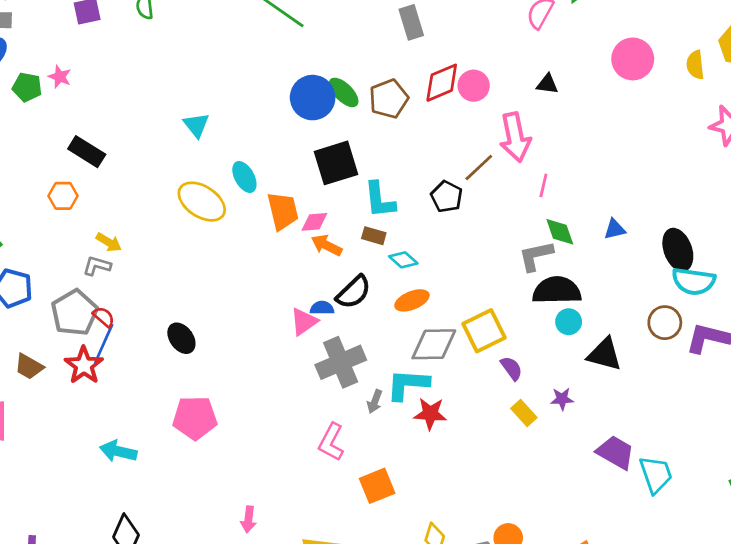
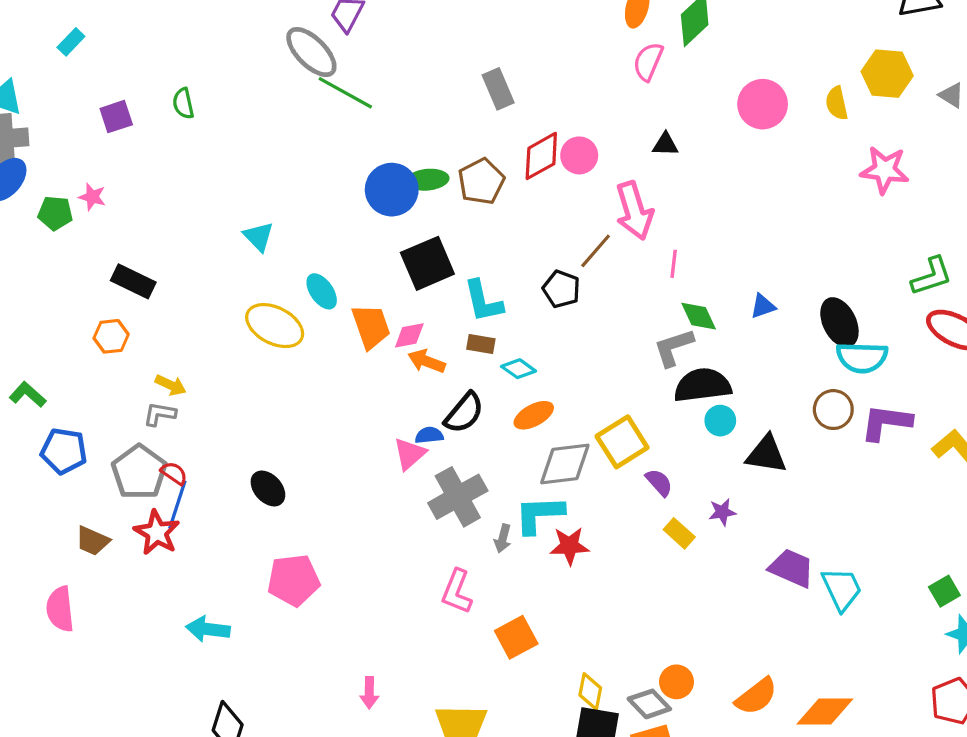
green ellipse: (344, 92) -> (427, 180), turned -44

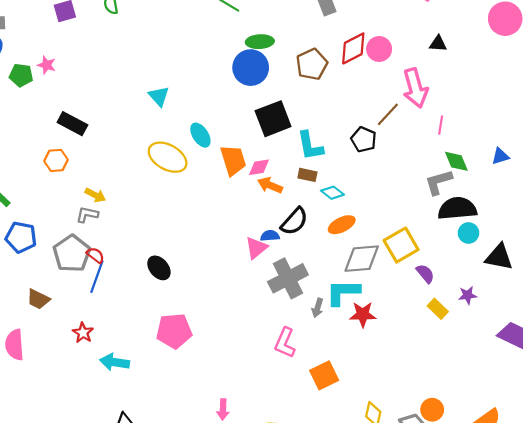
green ellipse: (427, 180) -> (260, 42), moved
red star: (157, 533) -> (83, 333), moved, size x0.7

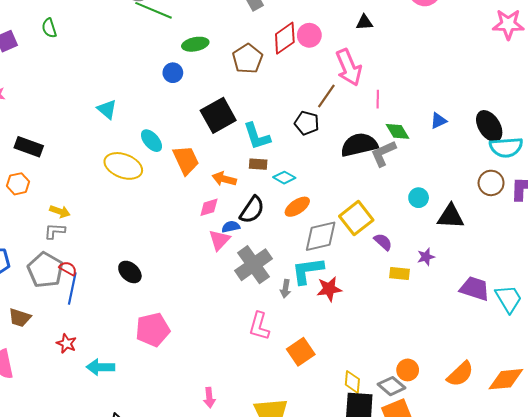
blue circle: (251, 68) -> (173, 73), moved, size x0.6
pink diamond: (259, 167) -> (209, 207), moved
black semicircle: (457, 209) -> (359, 145), moved
yellow rectangle: (438, 309) -> (399, 274), turned -30

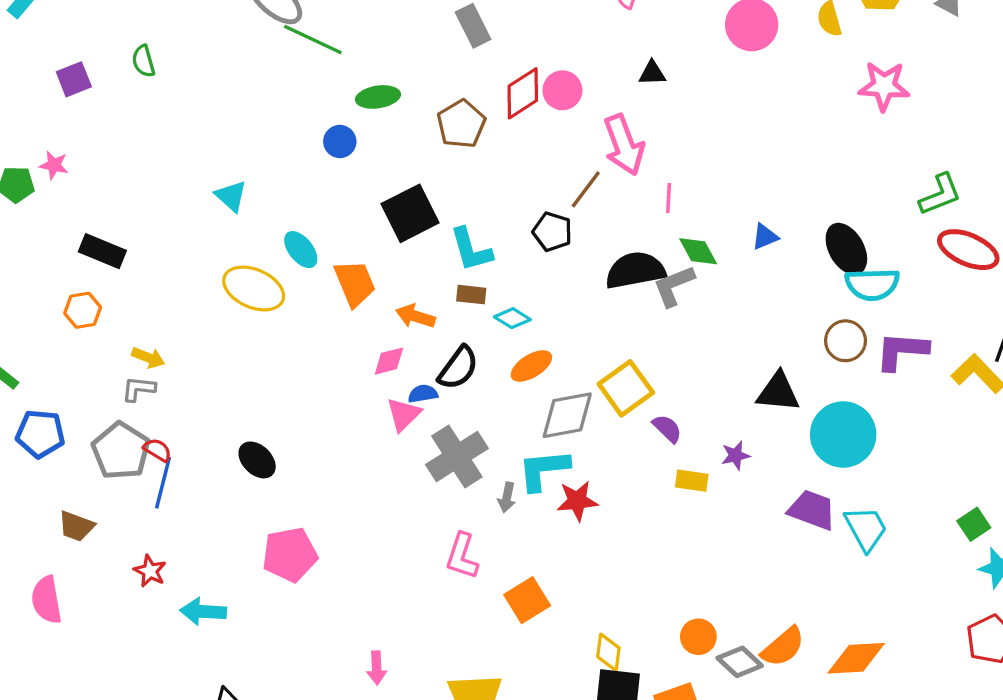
cyan circle: (419, 198) -> (843, 434), moved, size x2.0
gray diamond: (392, 386) -> (740, 662), moved

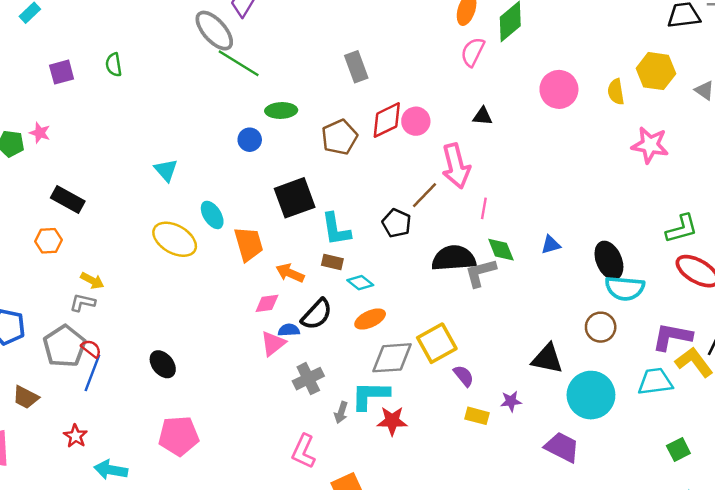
purple L-shape: (902, 351) -> (672, 337), moved
gray cross: (457, 456) -> (308, 379), size x0.7
green square: (974, 524) -> (678, 449), moved
cyan trapezoid: (866, 529) -> (655, 382), moved, turned -75

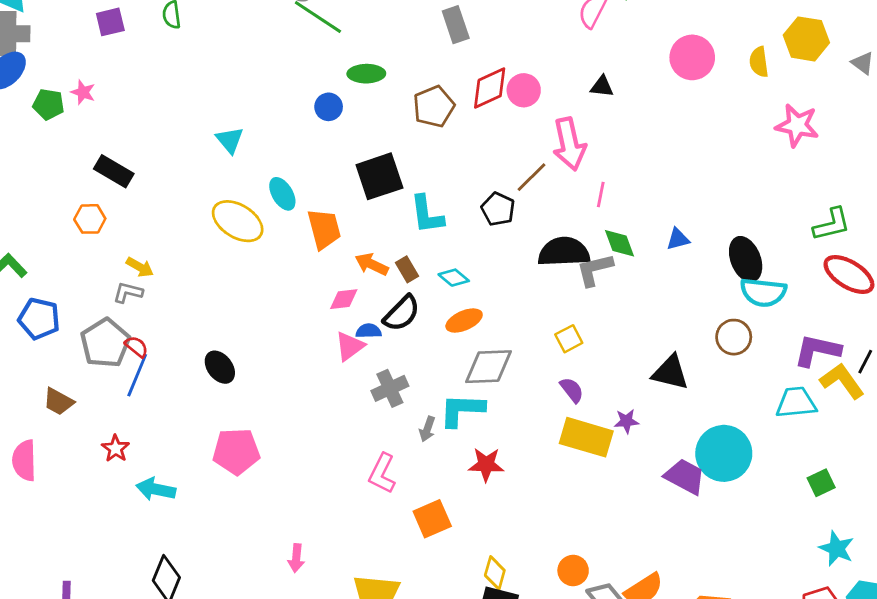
brown rectangle: (332, 262) -> (407, 269), moved, turned 45
yellow square: (437, 343) -> (569, 339), moved, size x0.6
cyan circle: (591, 395) -> (724, 453), moved
yellow rectangle: (477, 416) -> (586, 437), size x1.8
red star: (392, 421) -> (486, 465), moved

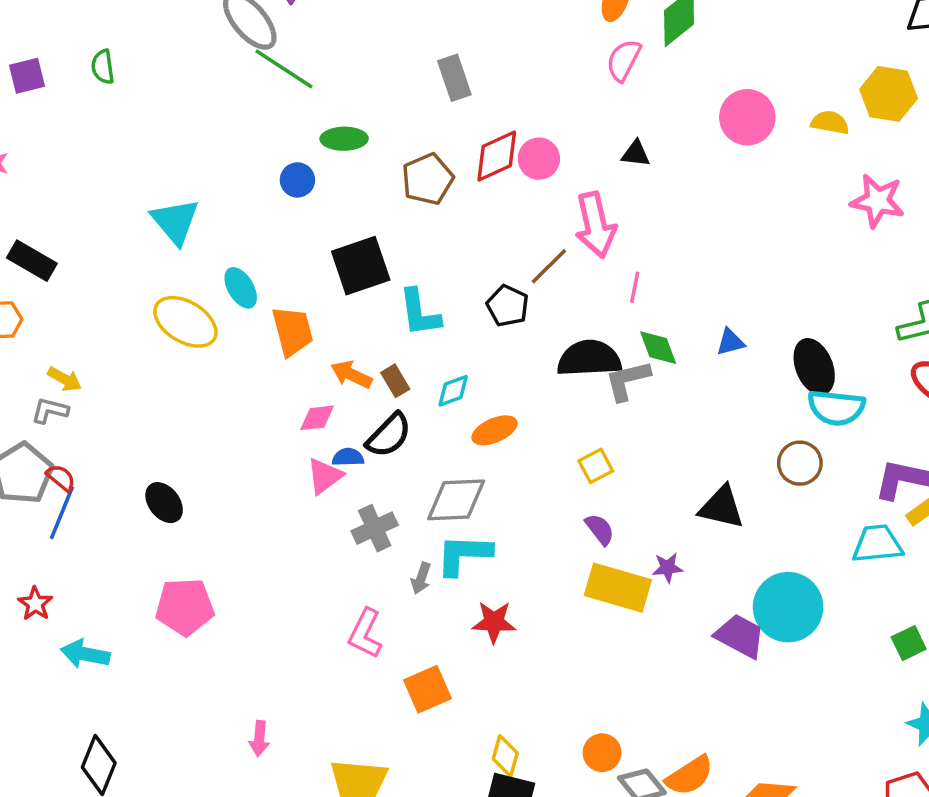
yellow semicircle: (759, 62) -> (830, 123), turned 108
cyan triangle: (230, 140) -> (175, 221), size x1.4
cyan diamond: (454, 278) -> (453, 391), turned -60
orange ellipse: (464, 321) -> (494, 430), moved
gray diamond: (489, 367) -> (456, 500), moved

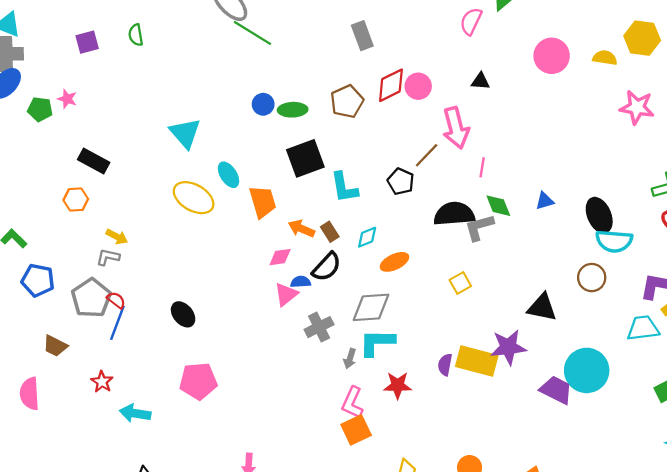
green ellipse: (344, 139) -> (293, 110), moved
purple semicircle: (600, 529) -> (445, 365), moved, turned -130
purple star: (668, 568) -> (508, 347), size x1.8
pink L-shape: (365, 633) -> (352, 403), moved

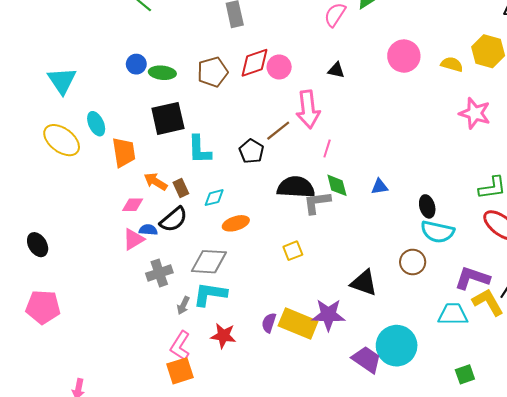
black ellipse: (599, 215) -> (427, 206), size x0.7

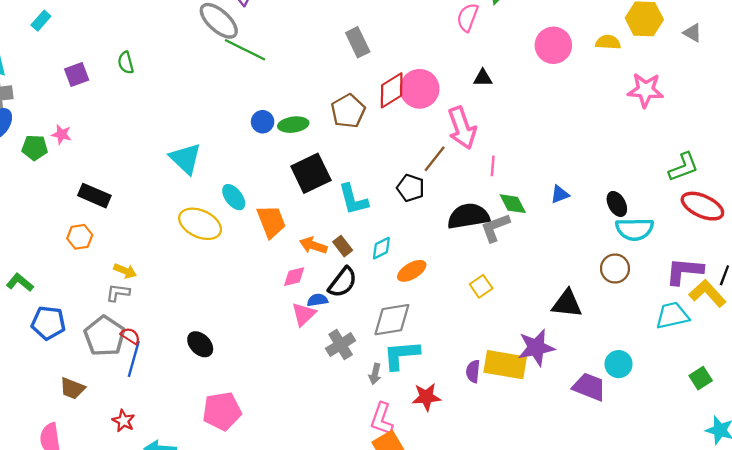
pink circle: (279, 67) -> (420, 89), size x1.4
cyan circle: (397, 346) -> (619, 364), size x0.6

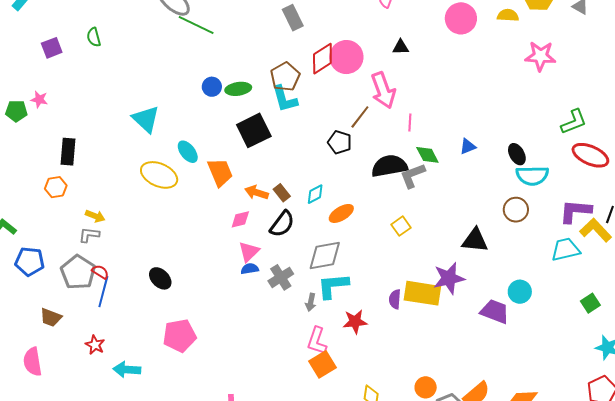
black rectangle: (94, 196) -> (68, 152), turned 72
cyan L-shape: (353, 199) -> (285, 99), moved
blue semicircle: (317, 300) -> (250, 269), moved

